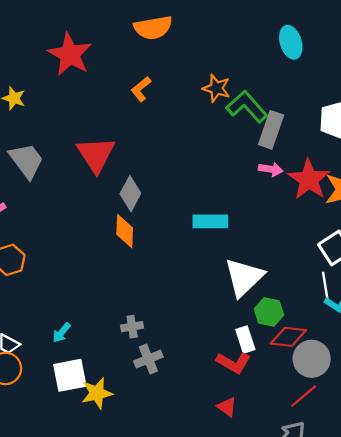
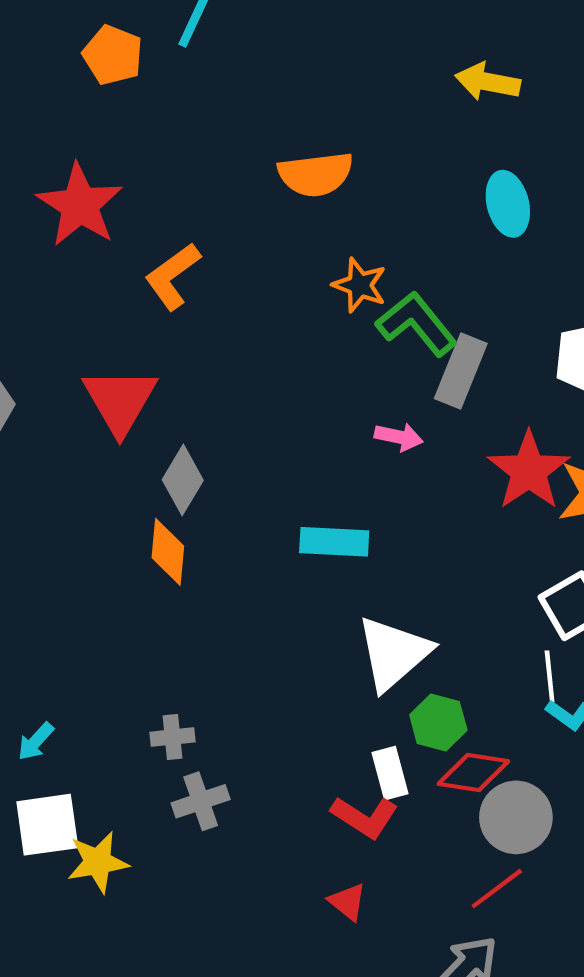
orange semicircle: (153, 28) -> (316, 174), moved
orange L-shape: (141, 89) -> (173, 276), moved, size x1.4
pink arrow: (271, 169) -> (399, 437), moved

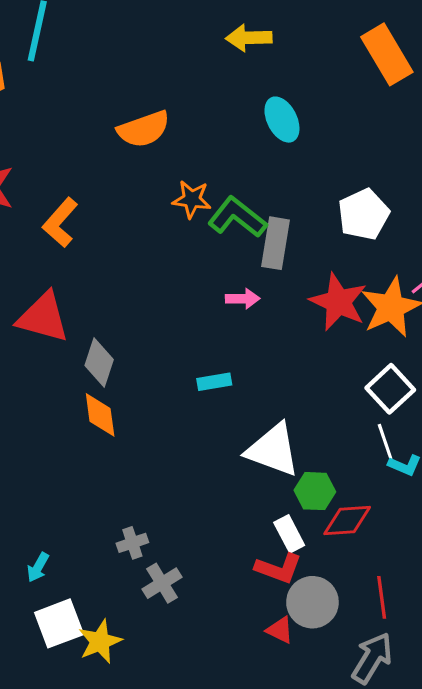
red triangle: (120, 401) -> (43, 317), turned -32
cyan rectangle: (334, 542) -> (214, 382), size x0.7
white triangle: (394, 653) -> (273, 450), turned -46
gray circle: (516, 817) -> (312, 602), moved
red line: (497, 889) -> (382, 597), turned -48

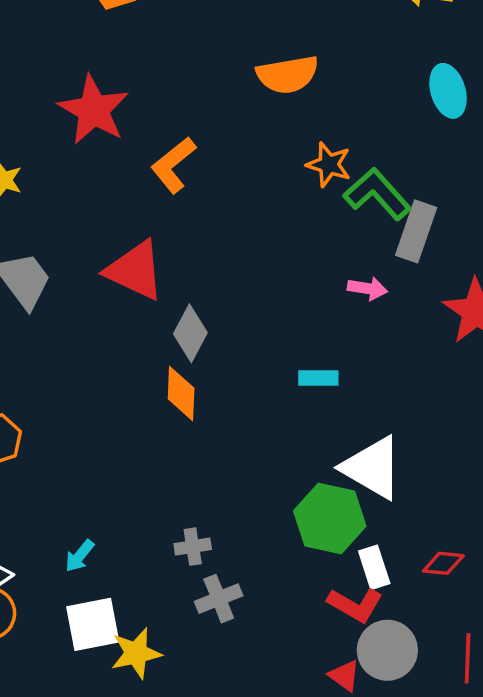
green hexagon: (315, 491) -> (330, 519), moved, size x1.5
red diamond: (347, 520) -> (443, 563), size x0.7

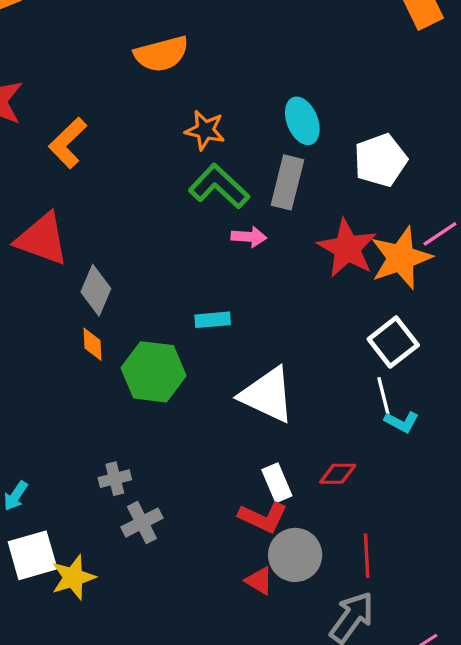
cyan ellipse: (448, 91) -> (302, 121), moved
green L-shape: (377, 194) -> (219, 186), moved
orange diamond: (181, 393) -> (92, 344), size x0.7
green hexagon: (330, 519) -> (154, 372), moved

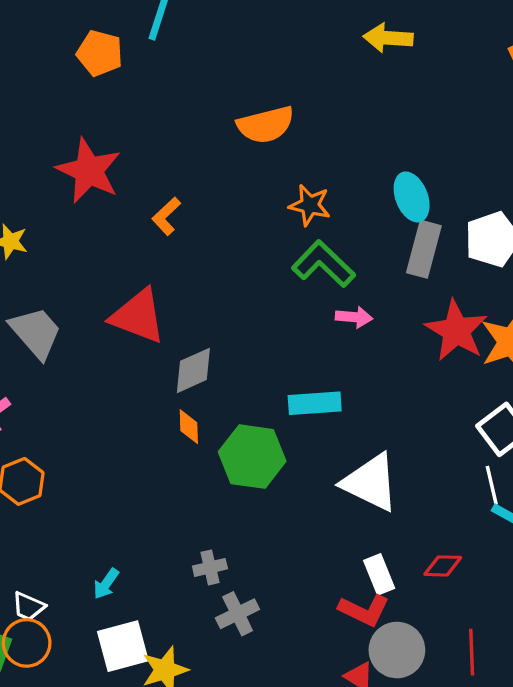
orange L-shape: (68, 143) -> (166, 216), size x0.7
gray rectangle: (287, 182) -> (424, 249), moved
gray diamond: (96, 290) -> (193, 370), turned 42
cyan rectangle: (213, 320) -> (315, 403), size x1.4

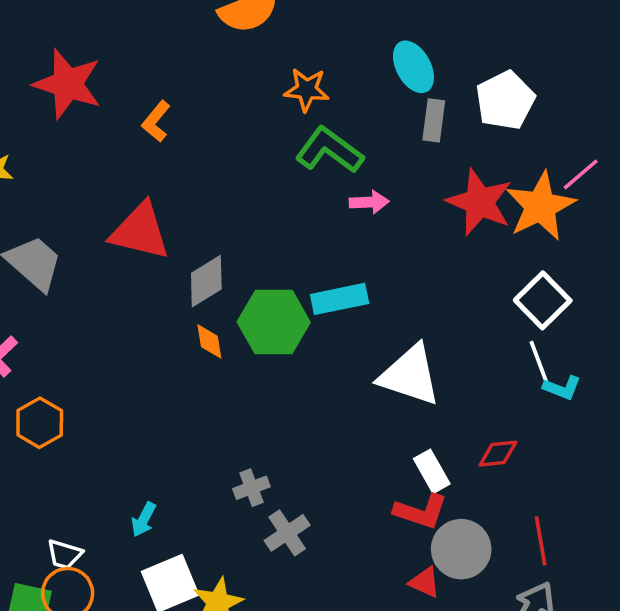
gray rectangle: (424, 249) -> (434, 120), size x0.7
green hexagon: (252, 457) -> (274, 322), moved

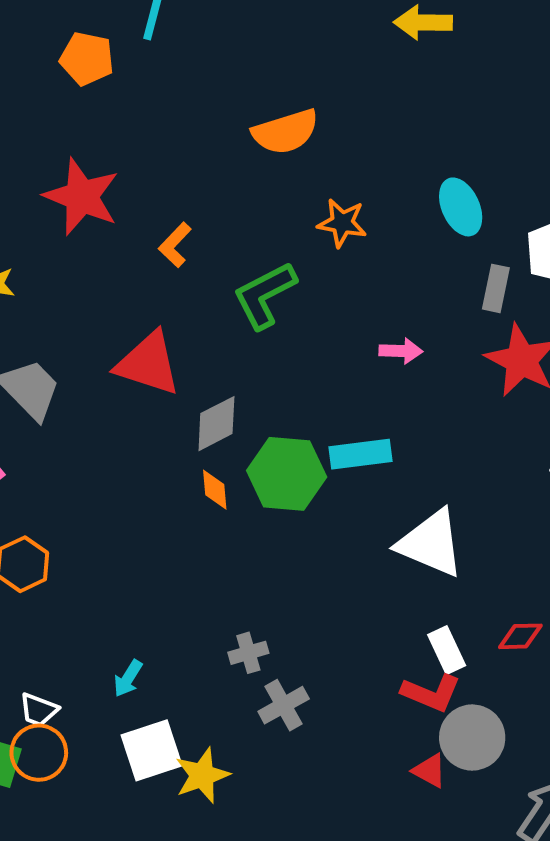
gray rectangle: (434, 120) -> (496, 288), moved
green L-shape: (329, 150) -> (265, 295), moved, turned -68

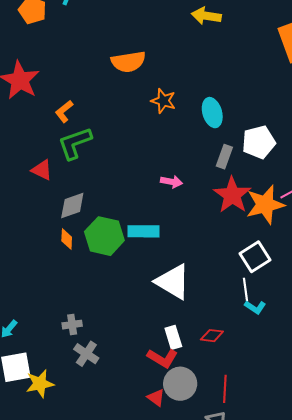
orange star: (342, 223) -> (163, 101), moved
green L-shape: (265, 295) -> (75, 143), moved
red triangle: (148, 364) -> (42, 170), size x0.6
gray cross: (284, 705) -> (86, 354), turned -35

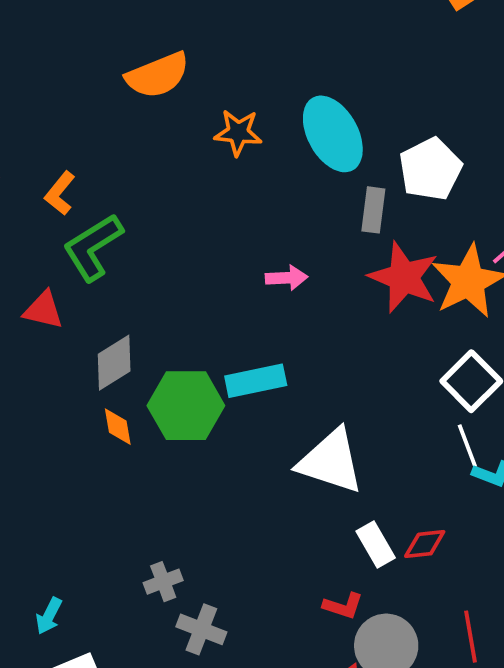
cyan ellipse: (212, 113) -> (333, 134), size x1.4
white rectangle: (173, 337) -> (376, 544), moved
red L-shape: (162, 358) -> (343, 606), size x0.7

